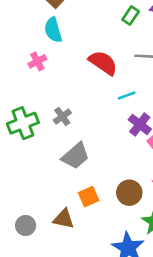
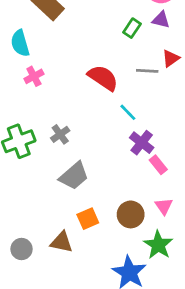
cyan semicircle: (53, 30) -> (20, 43), moved
cyan line: (127, 96) -> (128, 112), turned 66

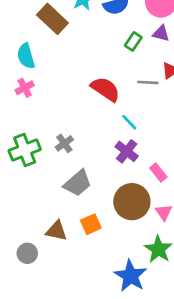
pink cross: (34, 76) -> (25, 88), moved
purple cross: (142, 143) -> (127, 151), moved
brown circle: (131, 214) -> (132, 202), moved, size x1.4
brown triangle: (62, 242) -> (56, 231), moved

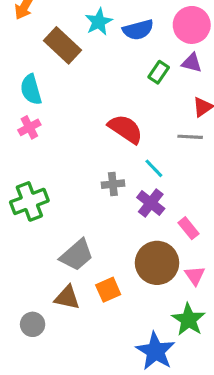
gray line: (148, 82) -> (190, 137), moved
gray cross: (64, 143) -> (113, 184), moved, turned 30
gray trapezoid: (78, 183) -> (77, 255), moved

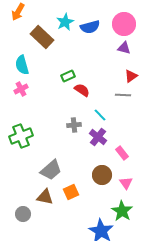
green rectangle: (159, 72) -> (68, 76), moved, turned 32
red semicircle: (126, 129) -> (82, 90), size x0.7
brown circle: (157, 263) -> (102, 175), size x0.7

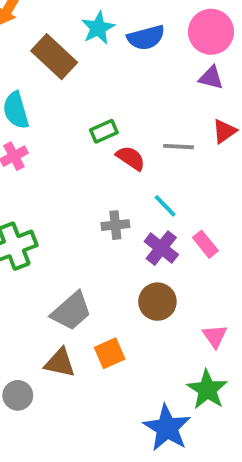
gray line: (123, 95) -> (179, 147), moved
pink rectangle: (122, 153) -> (205, 244), moved
brown circle: (102, 175) -> (157, 302), moved

